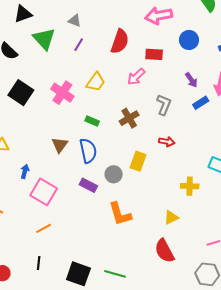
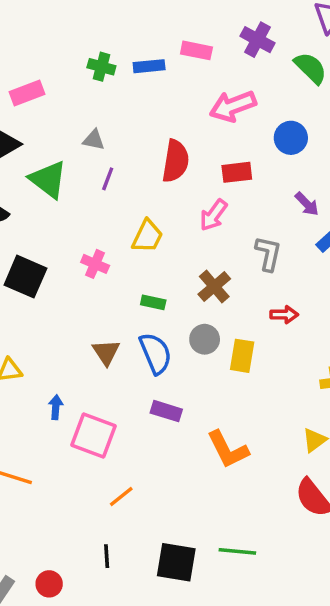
pink cross: (62, 93) -> (95, 264), size x0.7
gray circle: (114, 174) -> (205, 339), moved
orange line: (44, 228) -> (121, 496), moved

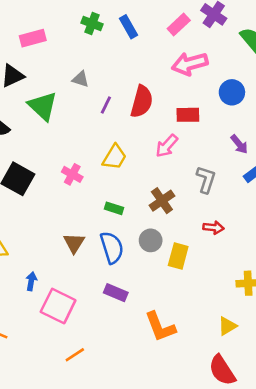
pink rectangle: (196, 50) -> (179, 25), moved, turned -60
blue rectangle: (149, 66) -> (129, 27), turned 60
purple line: (108, 179) -> (106, 105), moved

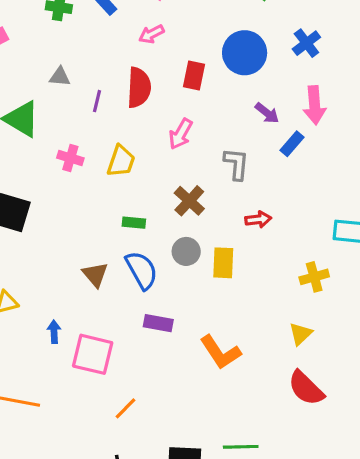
pink arrow: (190, 64) -> (151, 34), moved, size x0.6
blue circle: (232, 92) -> (245, 53), size x1.4
red rectangle: (188, 115) -> (194, 75), moved, turned -65
pink cross: (72, 174) -> (70, 158), moved

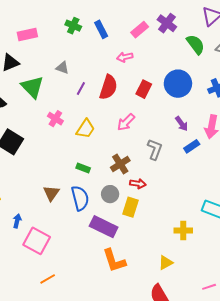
red arrow: (258, 219) -> (138, 184), moved
purple rectangle: (158, 323) -> (104, 227), moved, size x1.5

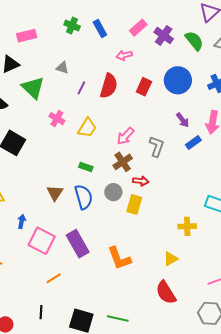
purple cross: (167, 23) -> (164, 35), moved
pink arrow: (126, 122) -> (125, 136), moved
purple rectangle: (104, 227) -> (78, 244), moved, turned 36

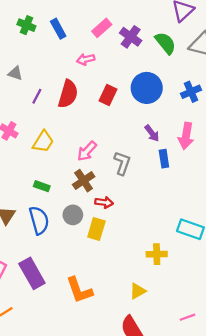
blue rectangle: (193, 142) -> (164, 159), turned -63

